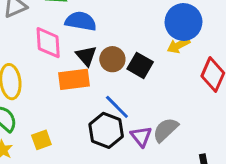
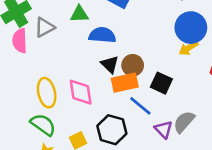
pink diamond: (48, 43) -> (81, 92), moved
black square: (140, 65) -> (161, 83), moved
orange rectangle: (74, 79) -> (125, 83), moved
black hexagon: (106, 130) -> (112, 130), moved

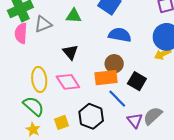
blue semicircle: (102, 35) -> (120, 35), moved
black triangle: (110, 64) -> (70, 52), moved
pink diamond: (81, 92) -> (68, 82), turned -30

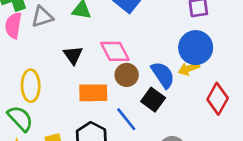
blue semicircle: (120, 35) -> (163, 75), moved, turned 40
orange rectangle: (106, 78) -> (93, 93), moved
pink diamond: (68, 82) -> (115, 51), moved

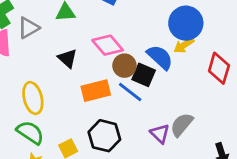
black square: (153, 100) -> (144, 75), moved
blue line: (126, 119) -> (130, 92), moved

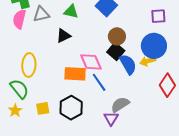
pink diamond: (108, 45) -> (91, 62), moved
black triangle: (67, 58) -> (63, 36), moved, turned 35
brown circle: (124, 66) -> (117, 36), moved
black square: (144, 75) -> (116, 51), moved
gray semicircle: (182, 125) -> (120, 105), moved

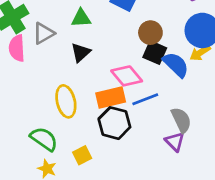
yellow ellipse: (29, 65) -> (66, 101), moved
blue line: (99, 82) -> (145, 99), turned -60
gray semicircle: (120, 105) -> (181, 120), turned 114
black hexagon: (71, 108) -> (114, 123), moved

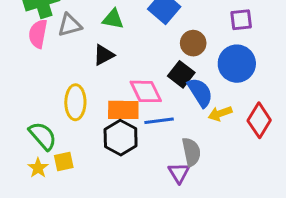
brown circle: (150, 33) -> (193, 43), moved
yellow arrow: (200, 53) -> (220, 114), moved
yellow square: (82, 155) -> (64, 162), moved

